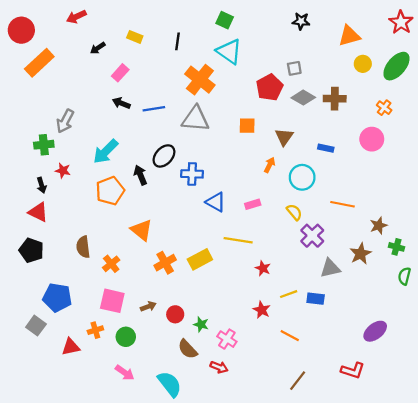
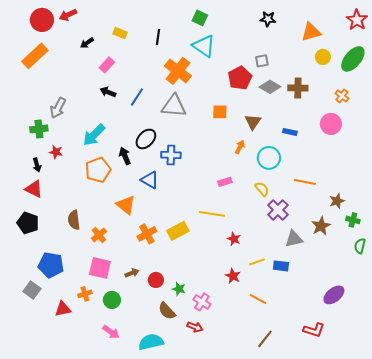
red circle: (21, 30) -> (42, 20), moved
blue line: (154, 109) -> (137, 97), turned -48
blue triangle: (216, 202) -> (150, 180), moved
cyan semicircle: (170, 384) -> (151, 342), turned -65

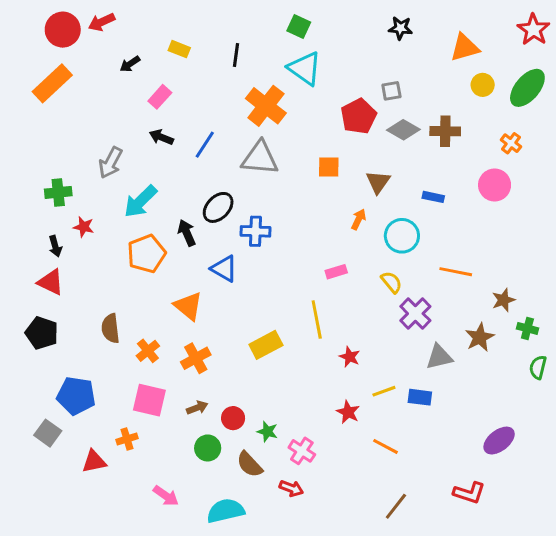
gray arrow: (58, 108) -> (111, 163), moved
yellow line: (212, 214) -> (317, 319), turned 70
orange cross: (147, 234) -> (196, 358), moved
green circle: (112, 300) -> (208, 448), moved

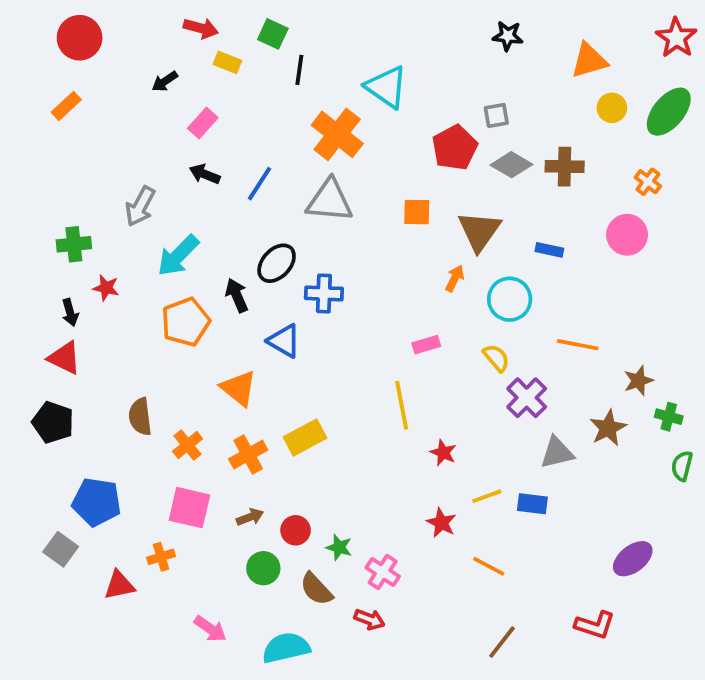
red arrow: (102, 22) -> (201, 28), moved, turned -140
green square: (299, 27) -> (273, 34), moved
orange rectangle: (52, 83) -> (66, 106), size x0.6
brown triangle: (378, 182) -> (479, 231), size x1.4
yellow rectangle: (266, 345) -> (305, 437), moved

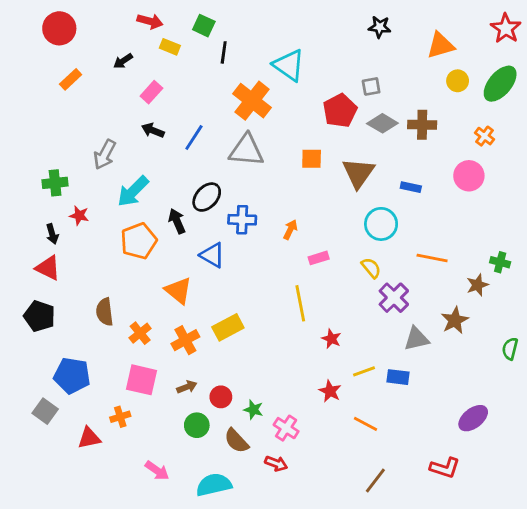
orange rectangle: (66, 106) -> (71, 79), moved
orange arrow: (455, 278) -> (290, 230), moved
green cross: (669, 417) -> (500, 262), moved

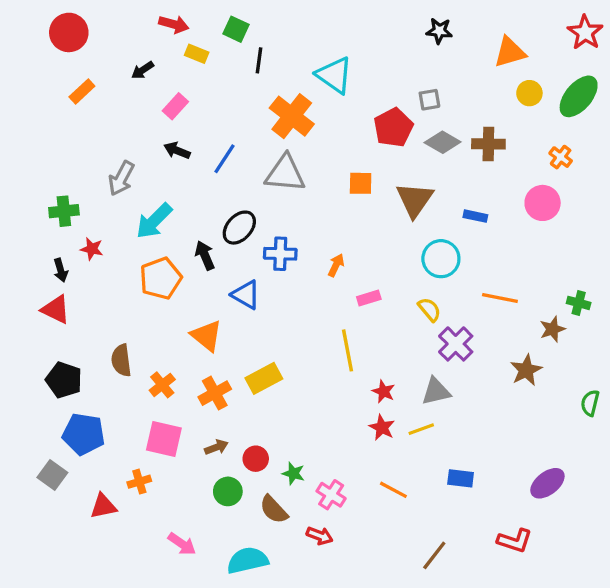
black pentagon: (39, 316) -> (64, 380), moved
gray triangle: (416, 339) -> (436, 391), moved
blue rectangle: (398, 377) -> (461, 478), moved
red star: (330, 391) -> (382, 428), moved
orange line: (365, 424) -> (393, 490), moved

